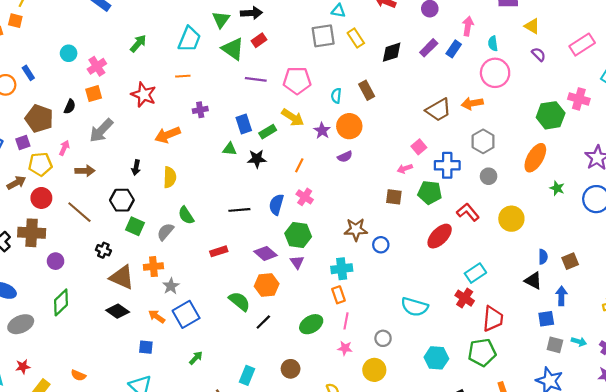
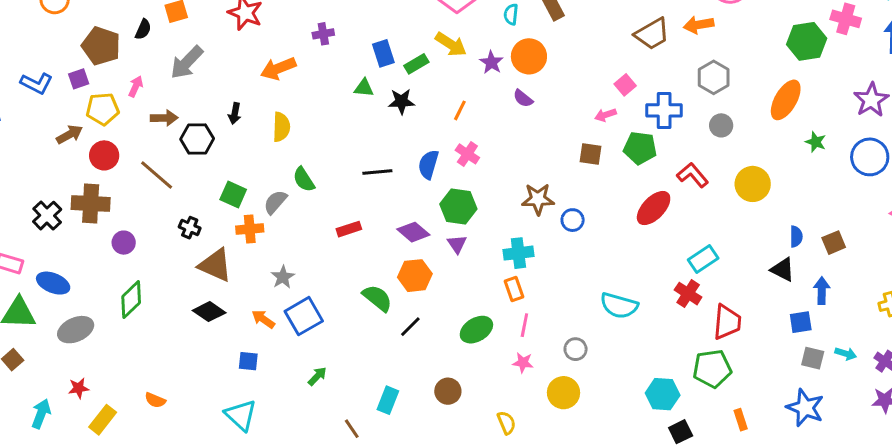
purple semicircle: (345, 157) -> (523, 98), turned 64
black hexagon: (122, 200) -> (197, 139), moved
orange cross: (153, 267) -> (250, 229), moved
cyan hexagon: (436, 358) -> (663, 394), moved

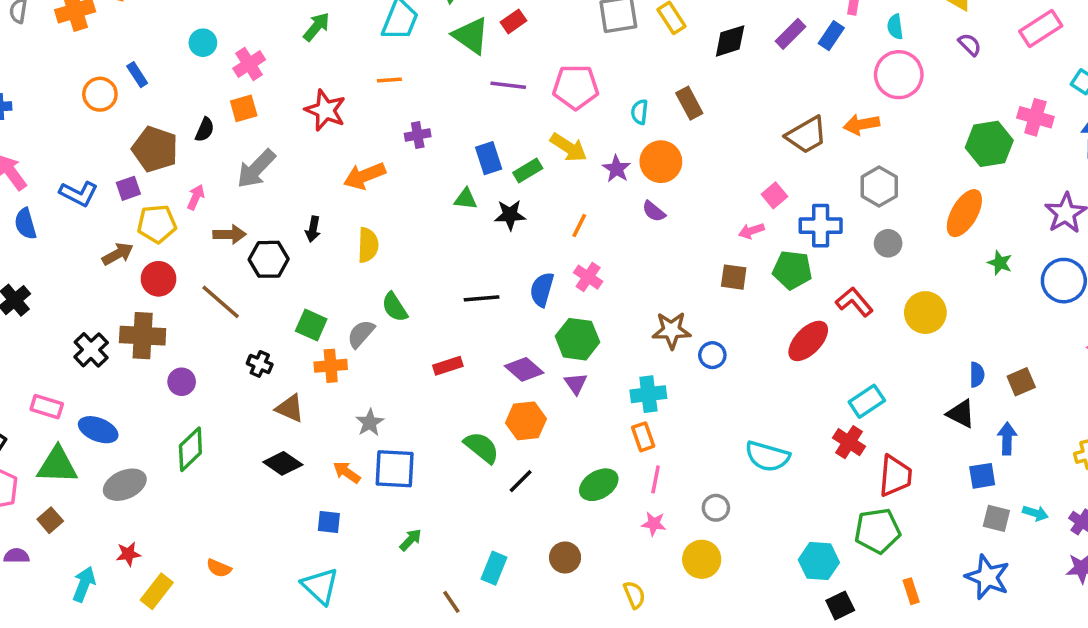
brown triangle: (215, 265) -> (290, 408), size x0.7
blue square: (304, 316) -> (395, 469), turned 33

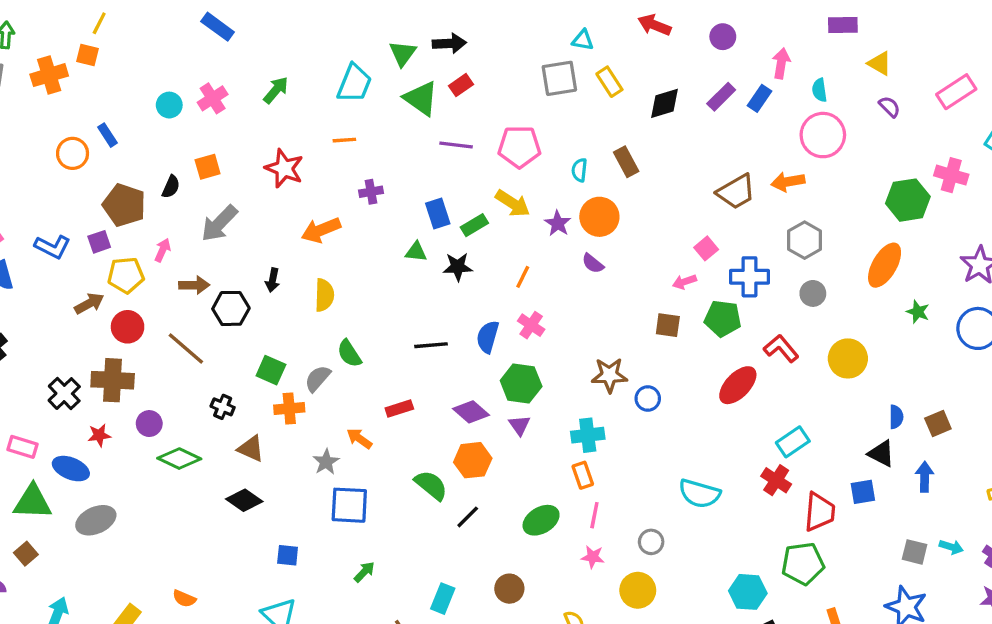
pink cross: (249, 64) -> (213, 98), moved
green diamond: (190, 449) -> (179, 459), moved, turned 69
orange arrow: (347, 472) -> (359, 439), moved
blue square: (982, 476) -> (863, 492), moved
red star: (128, 554) -> (99, 435), moved

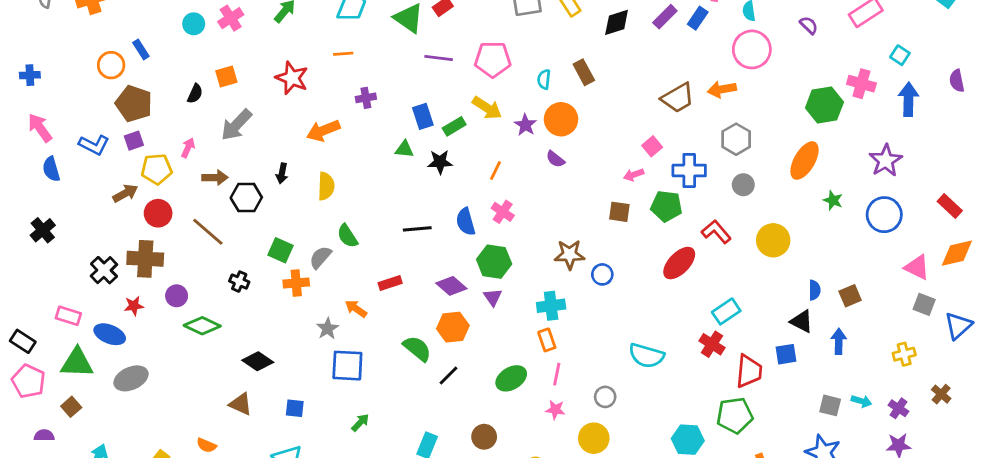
brown pentagon: (124, 205) -> (134, 104), moved
blue semicircle: (488, 337) -> (466, 222), turned -32
brown triangle: (251, 449) -> (241, 404), moved

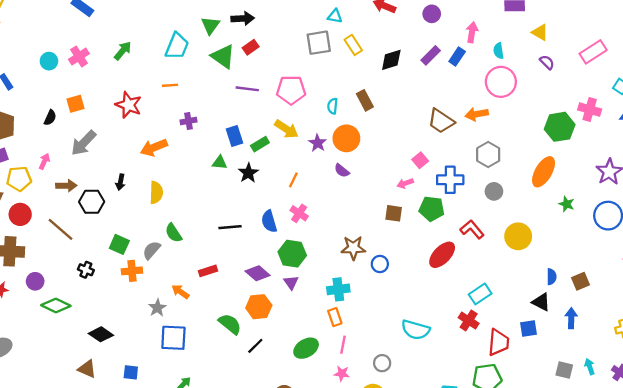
brown trapezoid: (678, 98) -> (441, 121), turned 64
black star: (440, 162) -> (248, 173), turned -30
cyan arrow: (861, 401) -> (590, 367), turned -126

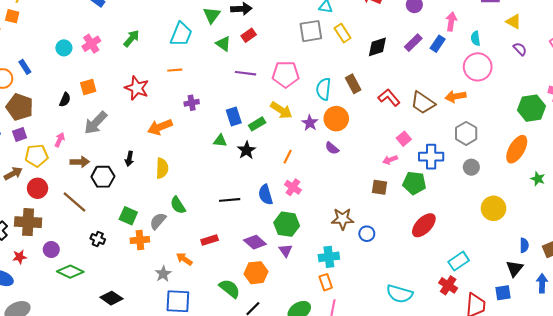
green triangle: (223, 56) -> (223, 44), size x0.7
cyan semicircle: (333, 106) -> (324, 89), size x1.5
red L-shape: (472, 229) -> (389, 98), moved
black triangle: (541, 302) -> (515, 269), turned 42

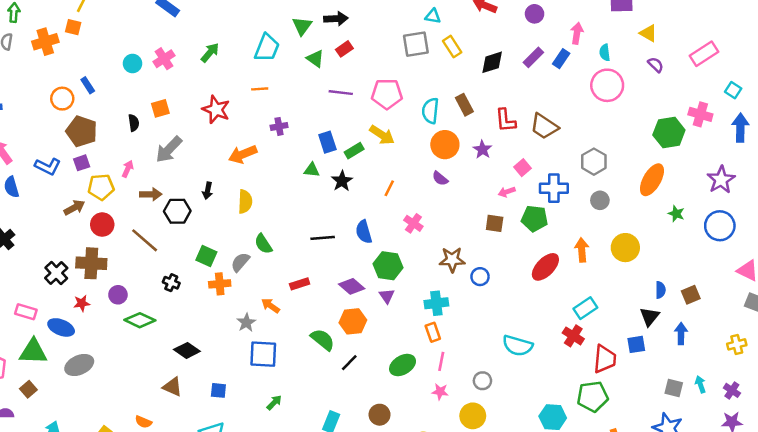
orange arrow: (456, 96) -> (582, 250), moved, turned 96
red L-shape: (389, 98) -> (505, 120), turned -145
black semicircle: (65, 100) -> (134, 123), turned -32
purple star: (310, 123) -> (482, 149), moved
pink cross: (293, 187) -> (413, 223), moved

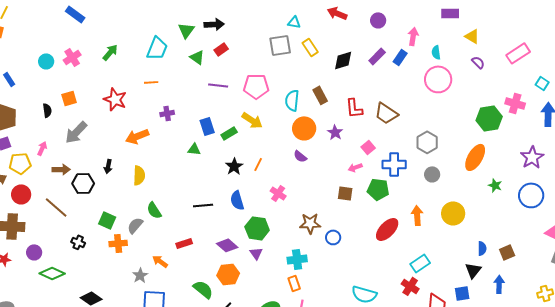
black star: (342, 181) -> (234, 166), moved

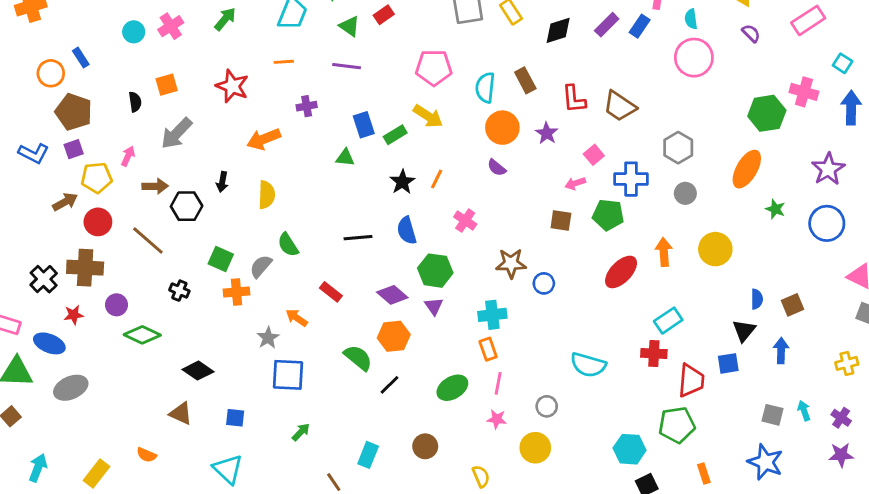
purple line: (218, 85) -> (347, 66), moved
red rectangle: (184, 243) -> (331, 292), turned 56
red cross: (410, 286) -> (654, 353), turned -30

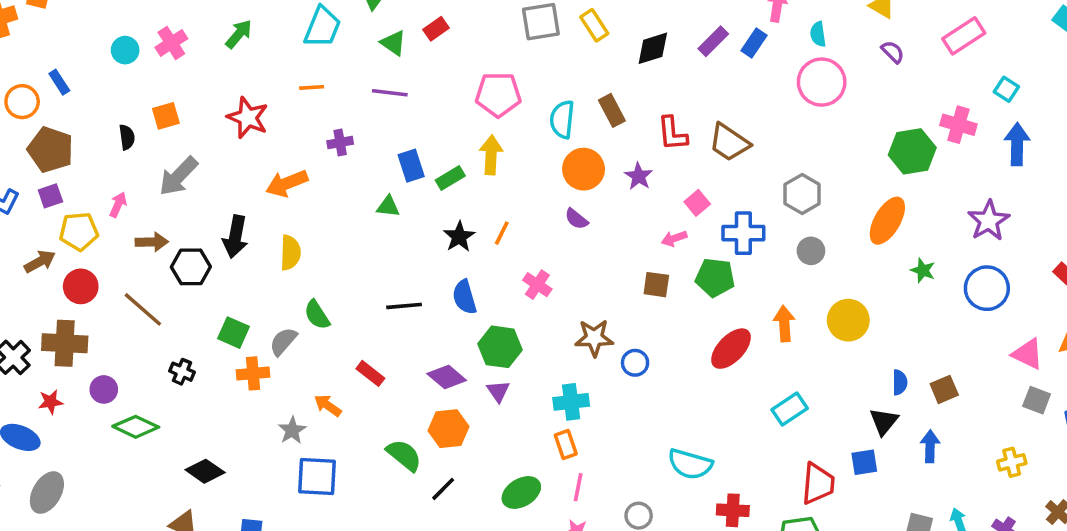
yellow arrow: (428, 116) -> (491, 155), turned -120
black arrow: (222, 182) -> (235, 237), size x1.6
red cross: (654, 353) -> (733, 510), moved
gray ellipse: (71, 388) -> (47, 493), turned -36

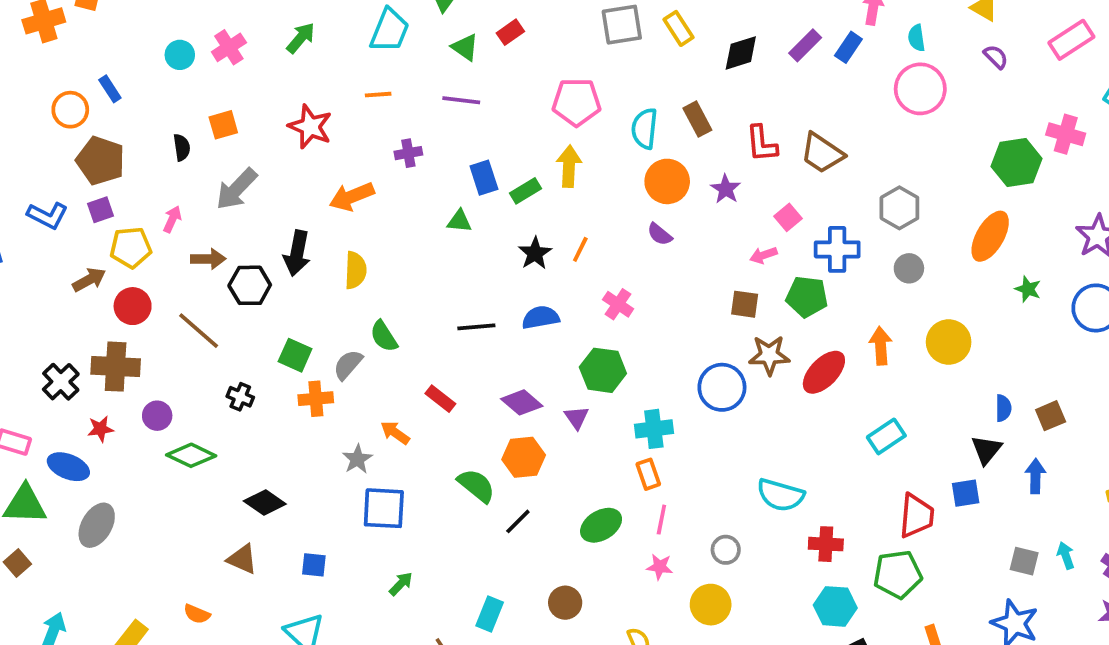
blue semicircle: (464, 297) -> (541, 317), turned 96
brown star: (594, 338) -> (769, 355), moved
green hexagon: (500, 347) -> (603, 370), moved
blue circle: (635, 363) -> (722, 387), size x1.6

